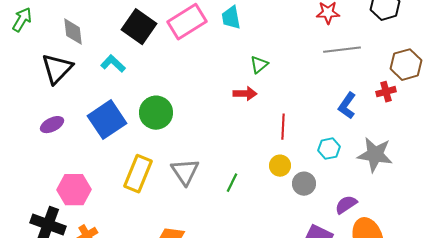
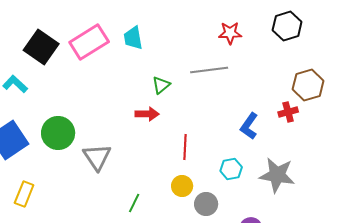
gray line: (342, 50) -> (209, 70), moved
gray triangle: (185, 172) -> (97, 157), moved
yellow rectangle: (138, 174) -> (24, 194), moved, size x0.7

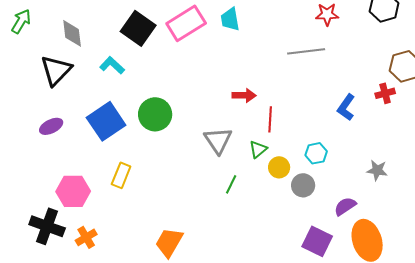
green triangle: (161, 85) -> (258, 149), moved
red line: (185, 147) -> (270, 119), moved
gray triangle: (97, 157) -> (218, 140), moved
cyan hexagon: (231, 169) -> (316, 153), moved
gray star: (277, 175) -> (377, 170), moved, size x0.6

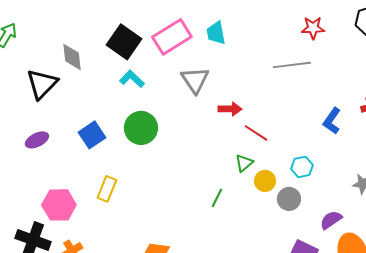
gray diamond: (72, 33) -> (72, 57), moved
cyan L-shape: (112, 65) -> (132, 79), moved
red line: (270, 119) -> (256, 133), turned -60
blue square: (106, 121) -> (92, 135), size x0.7
gray triangle: (218, 140) -> (195, 80), moved

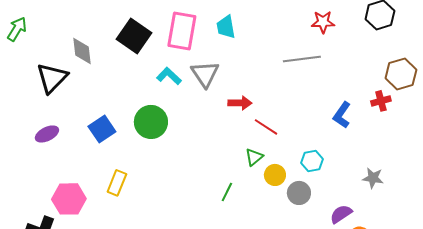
pink rectangle: (172, 37) -> (182, 31), turned -48
cyan L-shape: (132, 79) -> (169, 76), moved

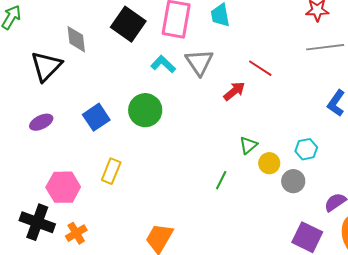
gray line: (302, 59) -> (325, 47), moved
red arrow: (240, 103) -> (234, 91), turned -40
red line: (266, 127) -> (260, 68), moved

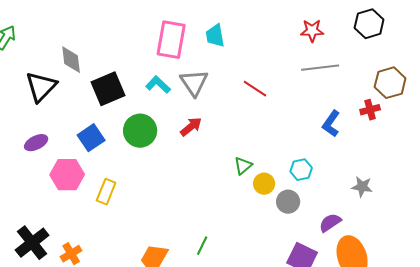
black square: (128, 24) -> (108, 89), moved, turned 32
red arrow: (234, 91) -> (191, 127), moved
green line: (221, 180) -> (202, 246), moved
pink hexagon: (63, 187) -> (67, 175), moved
black cross: (37, 222) -> (32, 243), turned 32

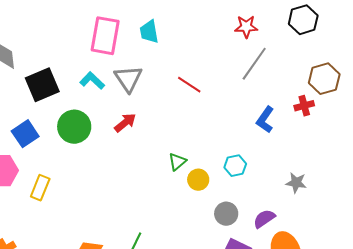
gray line: (320, 68) -> (254, 64), turned -48
gray circle: (288, 202) -> (226, 214), moved

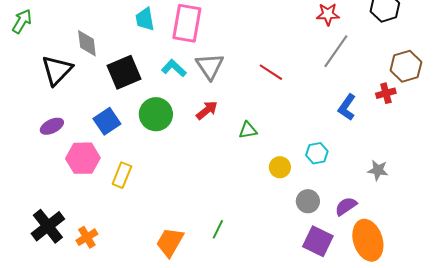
cyan trapezoid: (149, 32) -> (145, 19), moved
green triangle: (177, 162) -> (248, 130), moved, turned 30

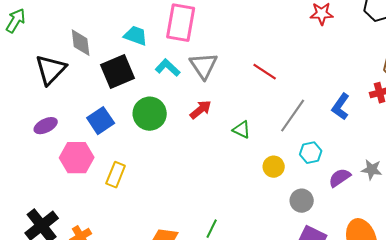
cyan trapezoid: (145, 19) -> (136, 36), moved, turned 120
gray line: (336, 51) -> (293, 116), moved
green triangle: (248, 130) -> (242, 130), turned 36
purple semicircle: (346, 206) -> (340, 178), moved

